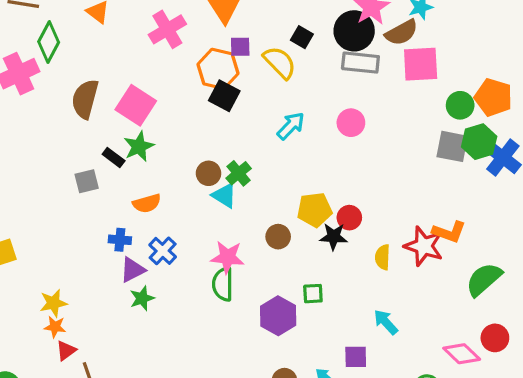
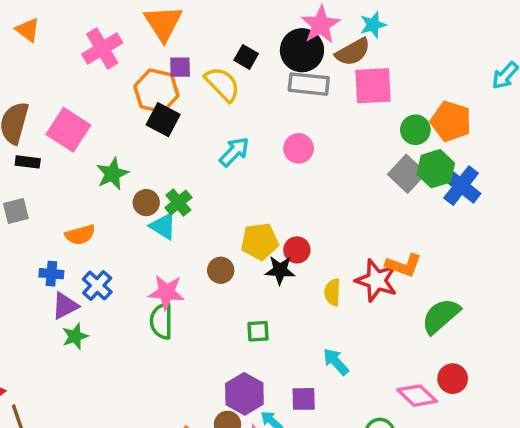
green star: (139, 146) -> (112, 174), moved
gray square: (452, 146) -> (407, 174), turned 32
black rectangle: (114, 157) -> (28, 162), moved, turned -30
purple hexagon: (278, 316) -> (244, 394), moved

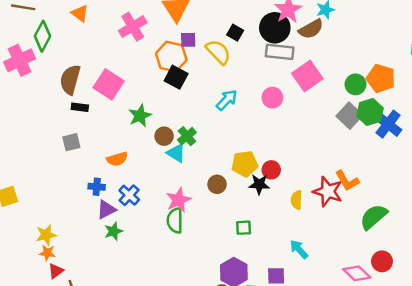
pink square: (373, 86) -> (307, 76), moved, turned -32
orange L-shape: (404, 265) -> (347, 181), turned 40
pink star: (167, 292) -> (179, 200), turned -30

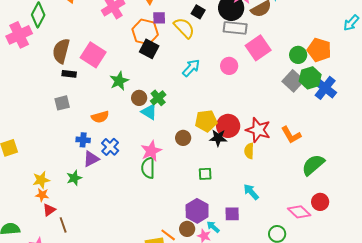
red circle: (271, 170) -> (228, 126), size x1.5
red star: (328, 192) -> (258, 130), moved
green star: (113, 231) -> (74, 178), moved

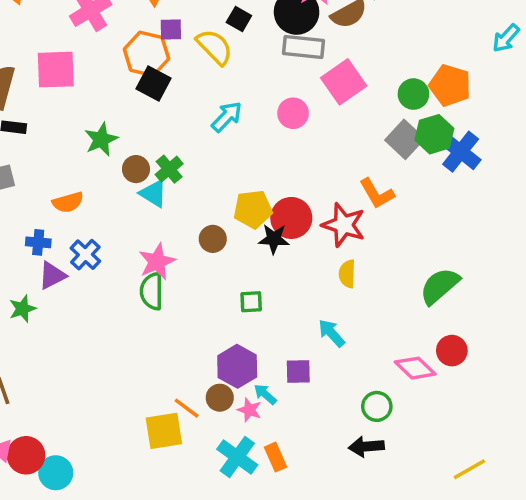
pink square: (93, 55) -> (56, 70), moved, turned -35
orange L-shape: (291, 135) -> (377, 194), moved
yellow semicircle: (249, 151) -> (347, 274), moved

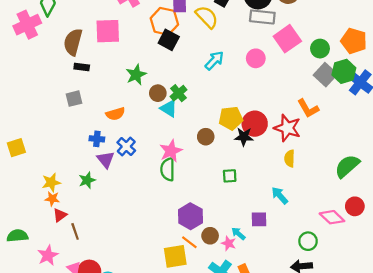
green circle: (413, 94) -> (320, 49), moved
purple triangle: (52, 276) -> (106, 160), turned -42
purple hexagon: (237, 366) -> (190, 216), moved

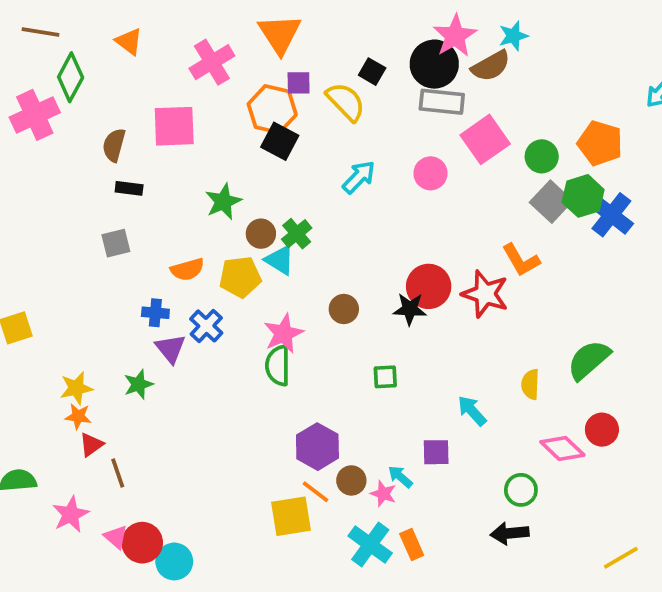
brown semicircle: (73, 42) -> (114, 145), size x0.7
yellow pentagon: (231, 118) -> (240, 277), moved
yellow semicircle: (290, 158) -> (530, 384), moved

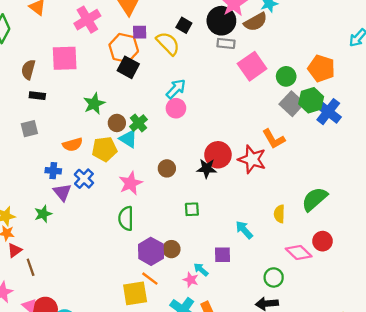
gray rectangle: (442, 102) -> (226, 43), size x0.7
pink circle: (430, 173) -> (176, 108), moved
green semicircle: (278, 366) -> (126, 218), moved
brown circle: (351, 480) -> (171, 249), moved

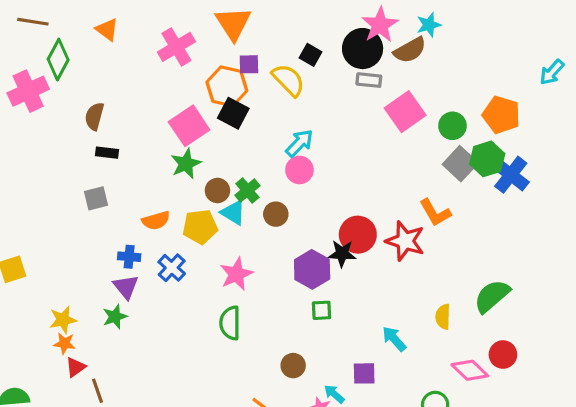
pink square: (65, 58) -> (189, 126), moved, turned -32
brown circle: (167, 168) -> (276, 214), moved
purple triangle: (62, 192) -> (126, 287), moved
purple hexagon: (151, 251) -> (312, 269), moved

